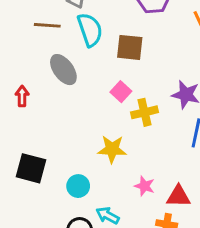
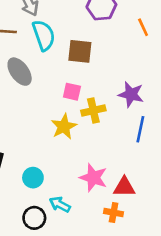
pink square: (121, 92) -> (72, 92), turned -30
yellow star: (112, 149) -> (64, 127), moved, turned -30
pink star: (145, 186) -> (93, 178), size x1.5

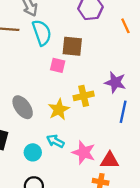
gray ellipse: (20, 72) -> (23, 107), moved
pink square: (72, 92) -> (58, 65), moved
cyan arrow: (60, 204) -> (55, 141), moved

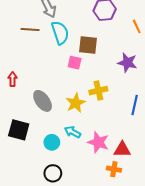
purple star: (115, 82) -> (127, 63), moved

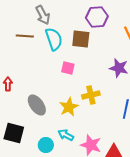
brown square: (88, 45) -> (81, 39), moved

